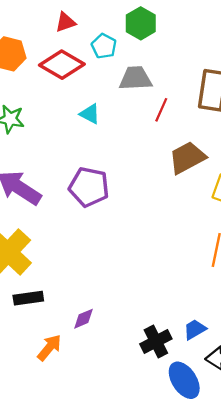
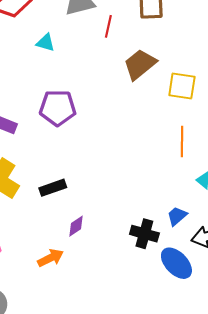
black rectangle: (28, 298) -> (53, 188), moved
black cross: (156, 341) -> (144, 234), turned -36
orange arrow: (49, 348) -> (51, 258), turned 35

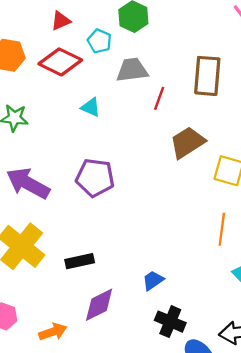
blue trapezoid: (177, 216) -> (153, 280), moved
purple diamond: (76, 226) -> (99, 305), size x1.6
orange arrow: (51, 258) -> (53, 332), moved

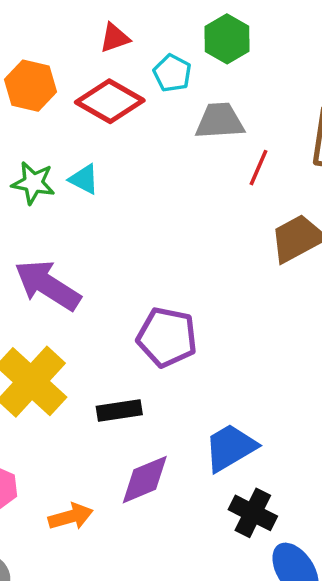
cyan triangle: (91, 107) -> (84, 179), moved
purple pentagon: (95, 178) -> (167, 337), moved
blue trapezoid: (153, 280) -> (230, 448), size x1.6

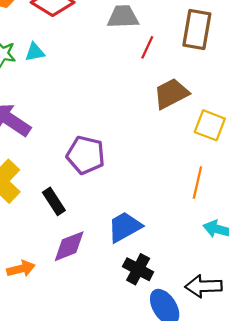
cyan triangle: (84, 179) -> (35, 52), turned -40
black rectangle: (119, 411) -> (54, 201), turned 64

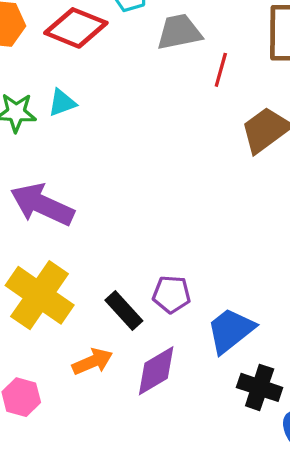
purple pentagon: (86, 155) -> (171, 294), moved, size x0.7
orange arrow: (21, 269) -> (92, 362), moved

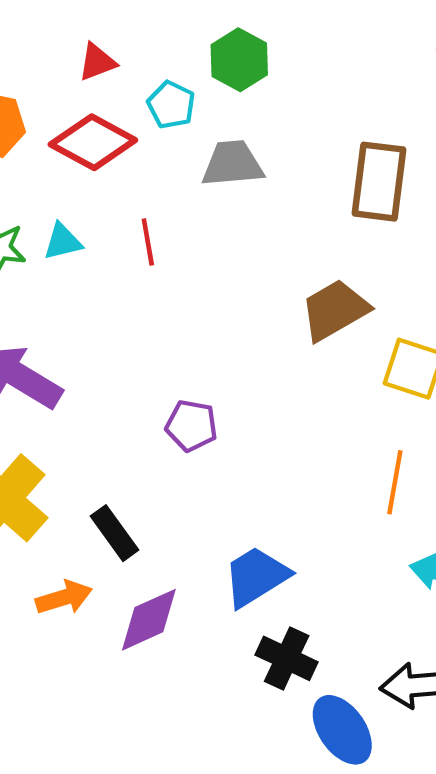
red line: (221, 70) -> (148, 242), moved, turned -32
purple pentagon: (171, 294) -> (191, 426), moved

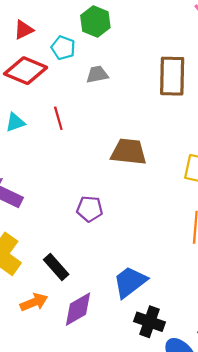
gray trapezoid: (233, 164) -> (97, 74), size x0.7
brown trapezoid: (335, 310) -> (129, 152), moved, turned 42

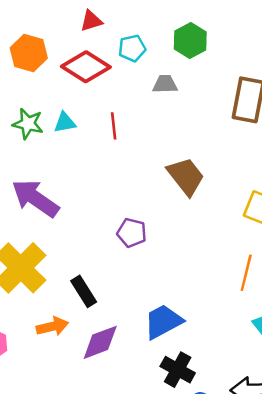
green hexagon: (95, 22) -> (190, 41), moved
cyan pentagon: (63, 48) -> (132, 48), turned 30
brown trapezoid: (129, 152) -> (186, 176), turned 36

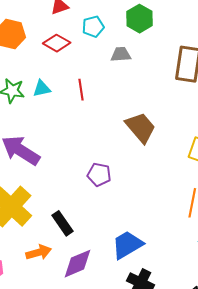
red diamond: (86, 67) -> (57, 43), size x0.7

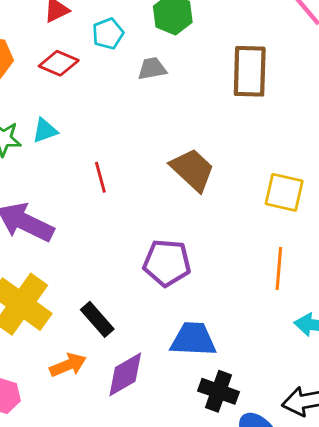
red line: (81, 90) -> (100, 177), moved
purple pentagon: (99, 175) -> (167, 263), moved, size x1.4
blue trapezoid: (127, 245) -> (193, 339), turned 40

